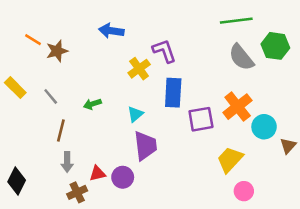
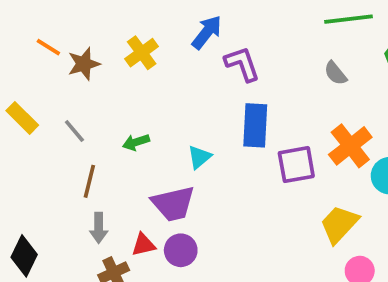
blue arrow: (111, 31) -> (207, 32), moved, turned 120
gray semicircle: (241, 57) -> (335, 73), moved, size x0.6
yellow cross: (139, 69) -> (142, 53), moved
purple trapezoid: (145, 146) -> (173, 204), moved, turned 84

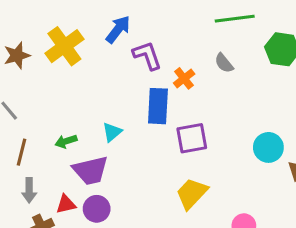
yellow cross: (142, 53) -> (64, 46), size x1.4
green arrow: (136, 142) -> (66, 141), moved
orange cross: (350, 146) -> (184, 78), moved, size x0.6
yellow trapezoid: (339, 224) -> (192, 193), moved

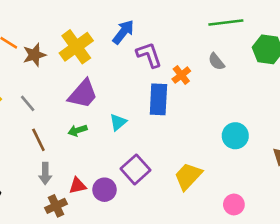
purple square: (192, 138) -> (135, 169), moved, turned -32
cyan circle: (268, 147) -> (235, 136), moved
brown line: (21, 152) -> (38, 140), turned -40
purple trapezoid: (90, 170) -> (83, 94), moved, turned -36

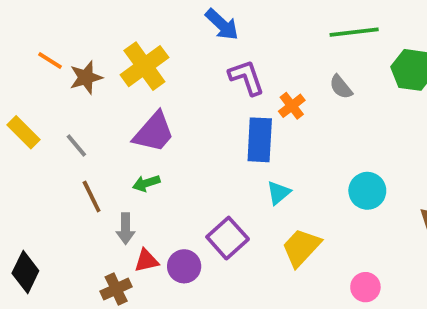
blue arrow: (123, 32) -> (222, 25), moved, turned 95
cyan triangle: (118, 122) -> (279, 193), moved
gray arrow: (45, 173) -> (126, 229), moved

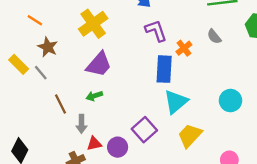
brown star: (86, 77) -> (48, 47), moved, turned -30
gray line: (76, 145) -> (41, 73), moved
cyan triangle: (279, 193) -> (176, 102), size x1.6

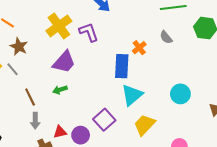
purple L-shape: (156, 31) -> (89, 32), moved
gray arrow: (81, 124) -> (35, 121), moved

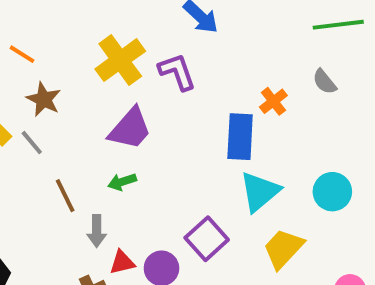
cyan circle: (180, 94) -> (332, 192), moved
gray arrow: (35, 121) -> (97, 231), moved

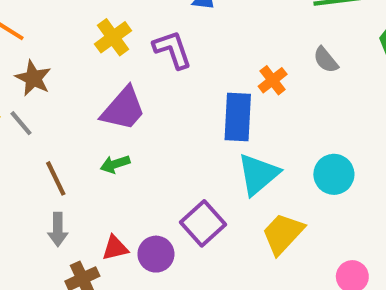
yellow cross: (120, 60) -> (113, 37), size x0.7
gray arrow: (97, 231) -> (58, 230), moved

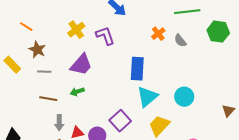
orange cross: (273, 80) -> (158, 34), moved
gray line: (21, 123) -> (44, 72), moved, turned -48
brown line: (56, 178) -> (48, 99), turned -54
gray arrow: (58, 230) -> (59, 123), moved

